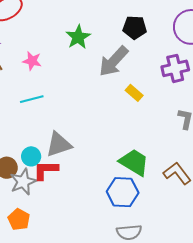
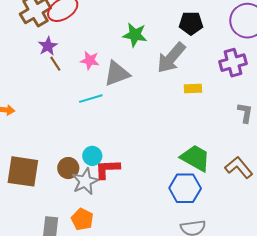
green star: (78, 37) -> (135, 35), turned -30
yellow rectangle: (134, 93) -> (193, 89), turned -42
gray triangle: (59, 145) -> (117, 74), moved

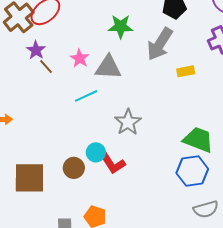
pink star: (90, 60) -> (80, 58), turned 30
gray triangle: (117, 74) -> (108, 67), turned 32
red L-shape: (107, 169) -> (113, 163), turned -112
gray star: (85, 181) -> (128, 122), moved

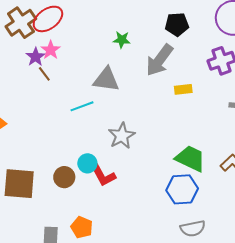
green star: (121, 26) -> (122, 40), size x0.7
pink star: (80, 58) -> (51, 50), moved

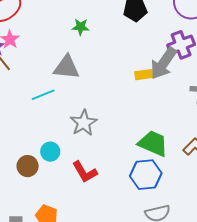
gray arrow: (159, 60) -> (163, 63), moved
red L-shape: (103, 176) -> (85, 172), moved

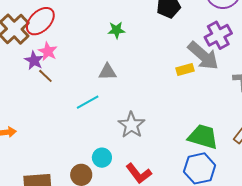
gray arrow: (163, 63) -> (203, 56), turned -76
gray triangle: (66, 67) -> (107, 72), size x0.7

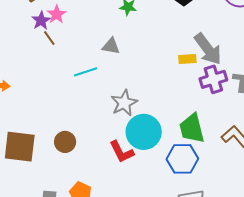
purple cross: (218, 35) -> (213, 79), moved
green trapezoid: (203, 137) -> (192, 128), turned -132
cyan circle: (102, 158) -> (144, 132), moved, size x1.8

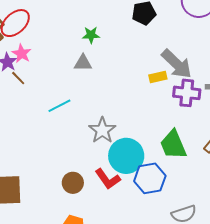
gray triangle: (111, 46) -> (83, 63), moved
purple cross: (213, 79) -> (187, 93), turned 32
brown circle: (65, 142) -> (73, 183), moved
blue hexagon: (182, 159) -> (150, 178), moved

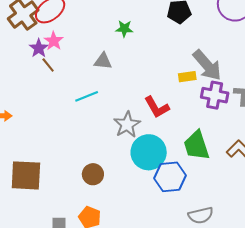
gray triangle: (83, 63) -> (103, 61), moved
red L-shape: (108, 179) -> (157, 107), moved

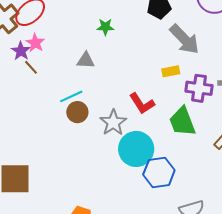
gray arrow: (207, 65) -> (184, 39), moved
green trapezoid: (196, 145) -> (182, 122), moved
brown circle: (93, 174) -> (77, 112), moved

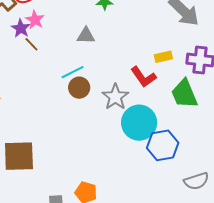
yellow rectangle: (171, 71) -> (163, 57), moved

